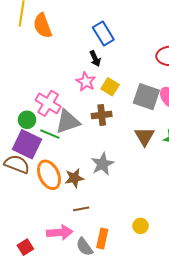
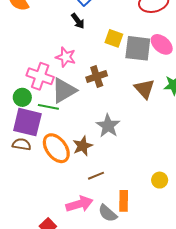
pink star: (86, 82) -> (66, 57), moved
yellow square: (110, 87) -> (114, 38), moved
brown semicircle: (17, 164) -> (22, 144), size x0.7

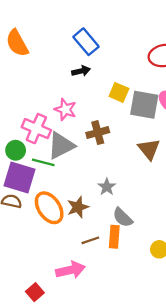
black arrow: (78, 21) -> (81, 71), turned -70
gray star: (108, 126) -> (107, 187), size x0.7
orange rectangle: (124, 201) -> (114, 237), moved
gray semicircle: (108, 213) -> (123, 217), moved

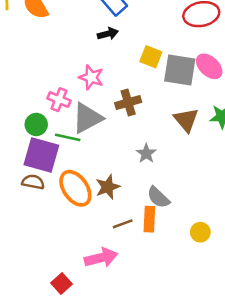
pink cross: (36, 129) -> (59, 100), size x0.7
gray star: (107, 187) -> (146, 153), moved

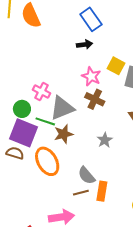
pink star: (91, 77) -> (91, 76), moved
brown cross: (128, 103) -> (95, 99), turned 36
brown star: (108, 187) -> (64, 134), moved
gray semicircle: (158, 197) -> (87, 175), moved

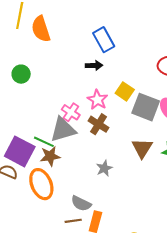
pink cross: (42, 91) -> (71, 112), moved
green circle: (22, 109) -> (21, 74), moved
brown star: (64, 134) -> (50, 156), moved
gray semicircle: (87, 175) -> (81, 203), turned -30

